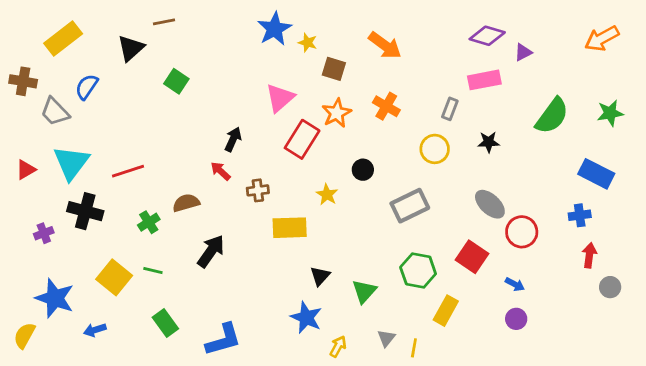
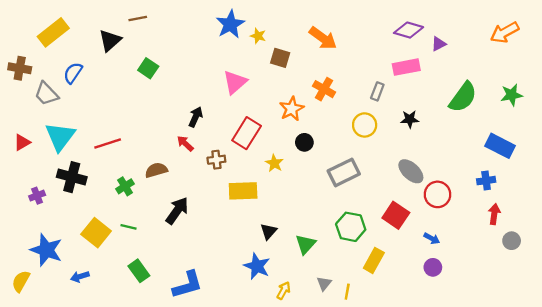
orange star: (337, 113) -> (292, 109), moved
red rectangle: (302, 139) -> (247, 133), moved

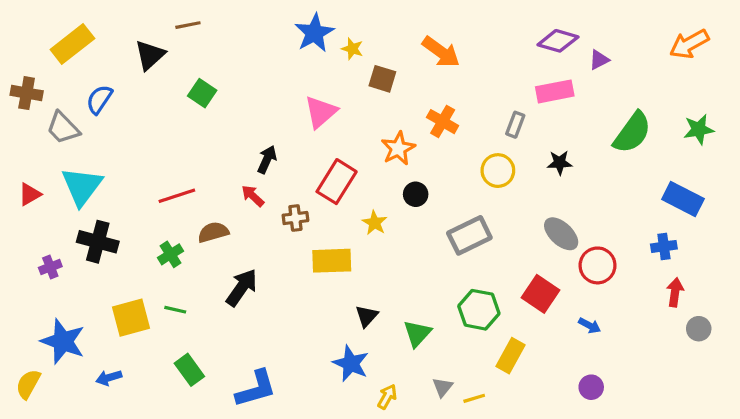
red line: (108, 144) -> (177, 196), moved
yellow square: (96, 233) -> (131, 318), turned 36
purple circle: (433, 267) -> (591, 387), moved
yellow line: (347, 292) -> (474, 398), turned 63

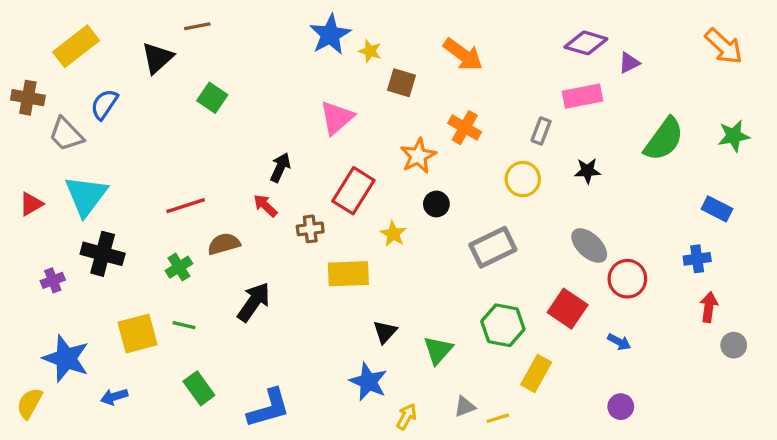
orange arrow: (689, 44) -> (724, 46), turned -108
blue rectangle: (683, 199) -> (717, 209), size x0.7
gray triangle: (443, 387) -> (465, 407), turned 30

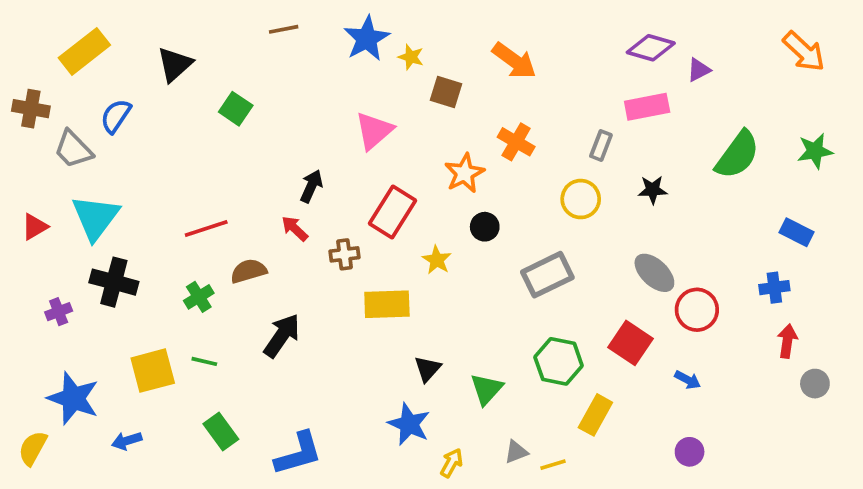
brown line: (197, 26) -> (284, 29), moved

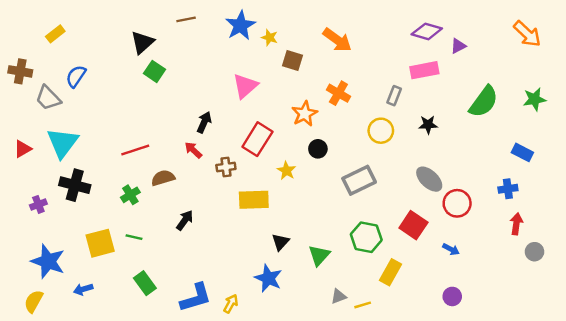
yellow rectangle: (84, 51) -> (55, 34), size x0.6
black triangle: (175, 64) -> (142, 42), moved
black arrow: (282, 336) -> (185, 220), size x0.7
yellow semicircle: (33, 448) -> (34, 301), moved
yellow arrow: (452, 463) -> (231, 304), moved

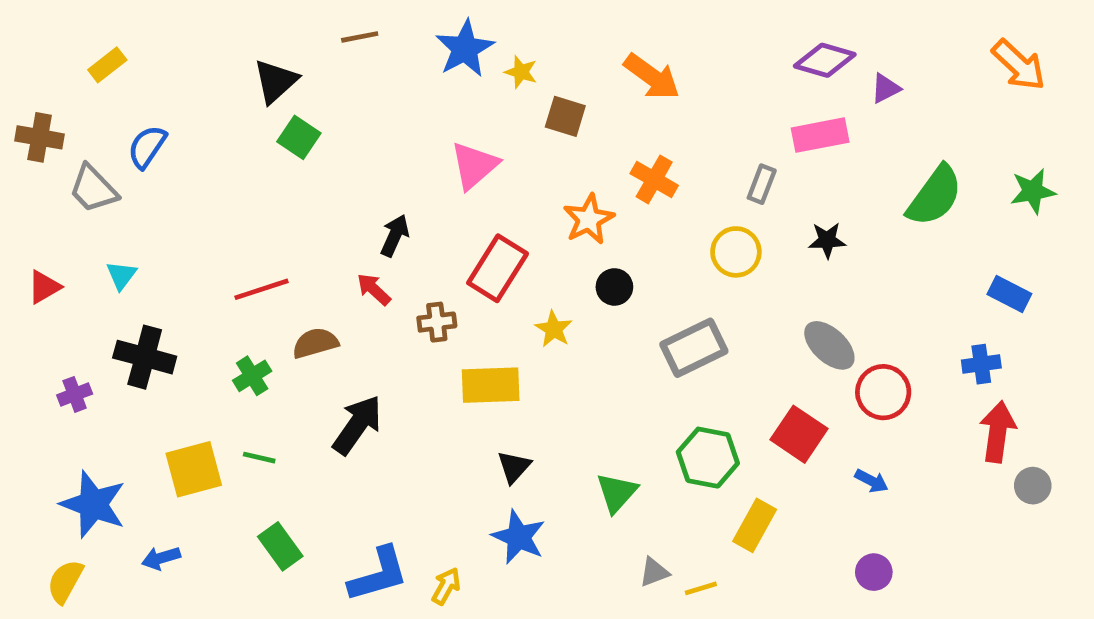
cyan triangle: (63, 143) -> (121, 275), size x0.5
black arrow: (185, 220) -> (357, 425), size x1.5
red arrow: (516, 224) -> (998, 432), size x1.4
black triangle: (280, 242) -> (514, 467), moved

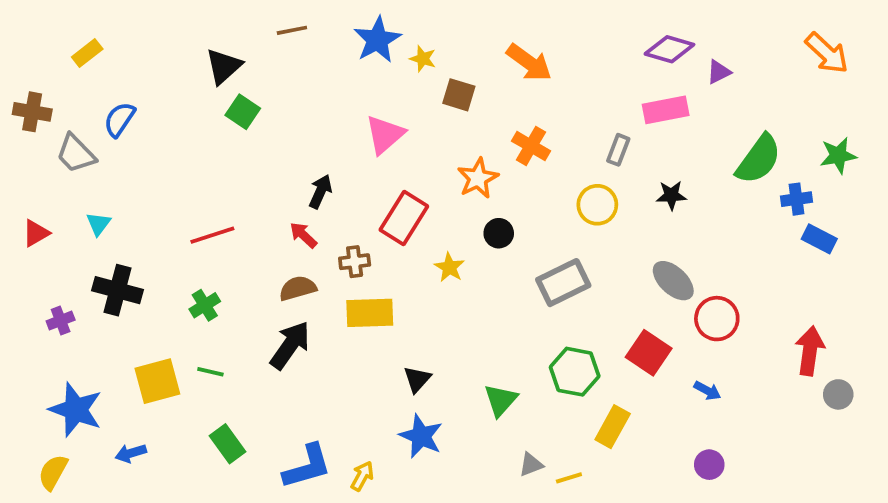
brown semicircle: (315, 343) -> (298, 288), moved
blue cross: (981, 364) -> (797, 199), moved
yellow rectangle: (491, 385) -> (370, 313), moved

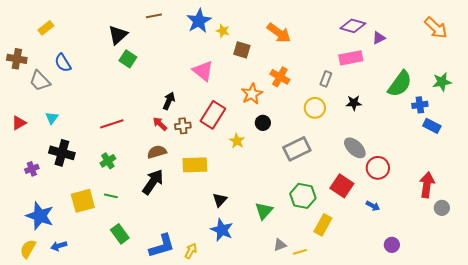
blue semicircle: (119, 119) -> (63, 63), turned -66
pink triangle: (385, 135) -> (203, 71), turned -40
brown cross: (355, 262) -> (183, 126), moved
blue arrow: (131, 453) -> (59, 246), moved
purple circle: (709, 465) -> (392, 245), moved

